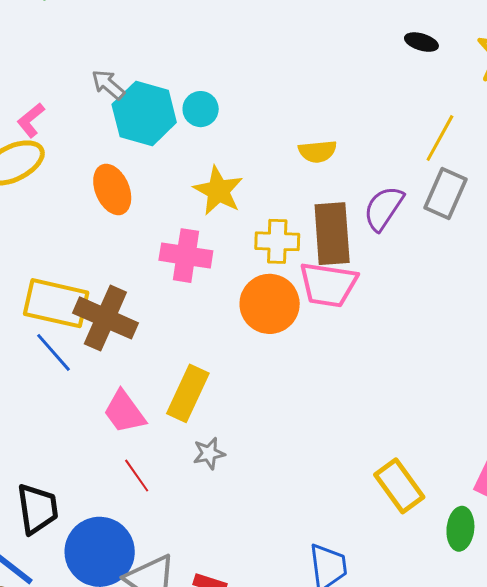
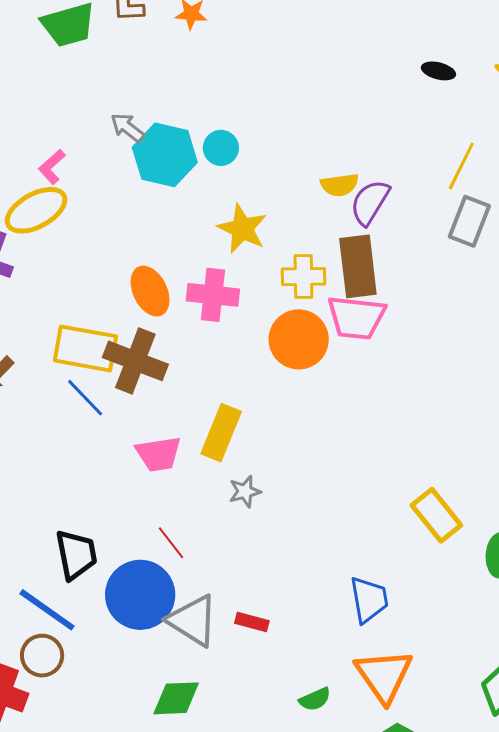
orange ellipse: (112, 189) -> (150, 291), moved
purple semicircle: (384, 208) -> (370, 202), moved
pink trapezoid: (124, 412) -> (158, 454), turned -60
red line: (137, 476) -> (171, 543), moved

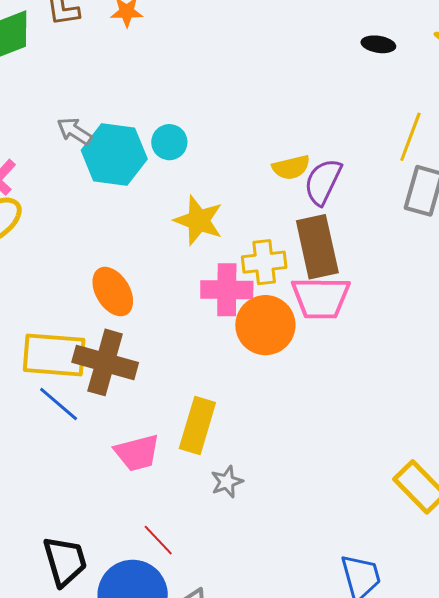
pink cross: (213, 295) -> (227, 290), moved

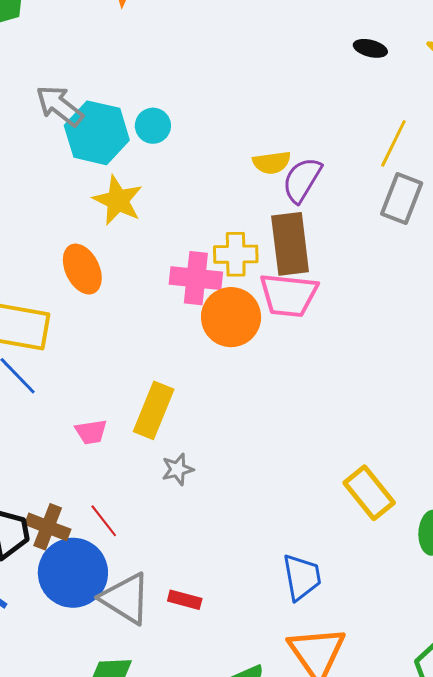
gray arrow: (74, 131) -> (60, 106), size x1.4
yellow star: (199, 220) -> (118, 200), moved
brown cross: (105, 362) -> (48, 527), moved, size x0.7
pink trapezoid: (137, 453) -> (91, 432), size x0.7

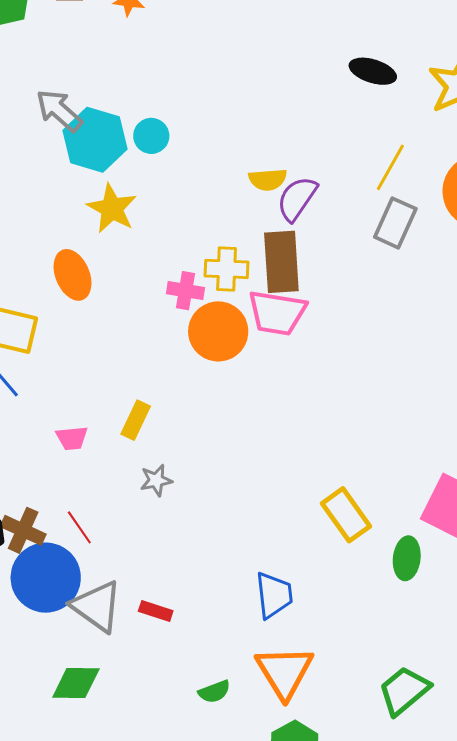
black ellipse: (370, 48) -> (373, 71), size x1.4
pink cross: (196, 278) -> (185, 291), size x0.7
yellow rectangle: (154, 410) -> (136, 420), size x0.7

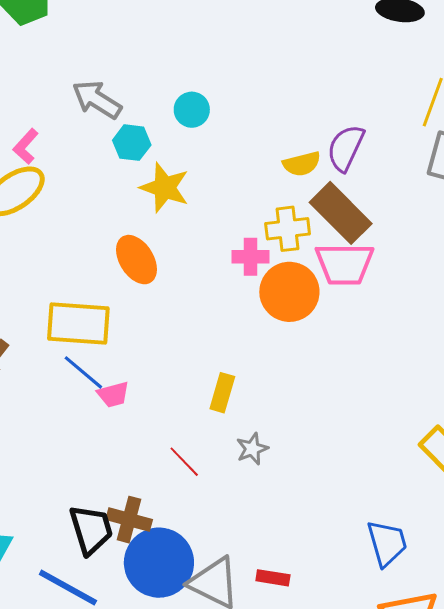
cyan hexagon: (95, 140) -> (132, 143), moved, size x0.6
yellow semicircle: (268, 179) -> (302, 164), moved
brown rectangle: (281, 262) -> (341, 213), turned -32
pink trapezoid: (72, 438) -> (113, 395), moved
red line: (79, 527) -> (184, 462), moved

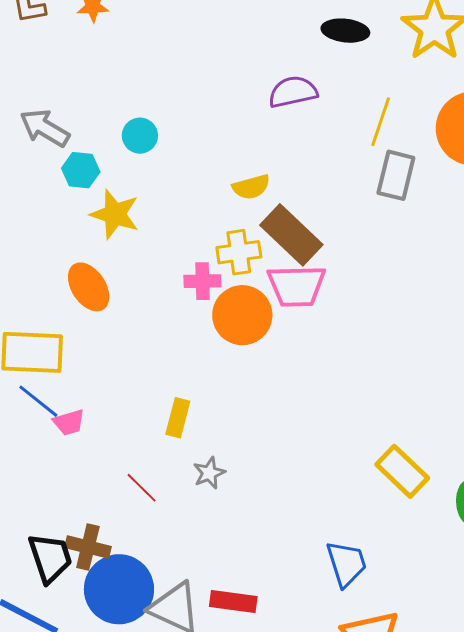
purple semicircle: (346, 148) -> (293, 92), moved, turned 54
red rectangle: (273, 578) -> (233, 601), size x1.4

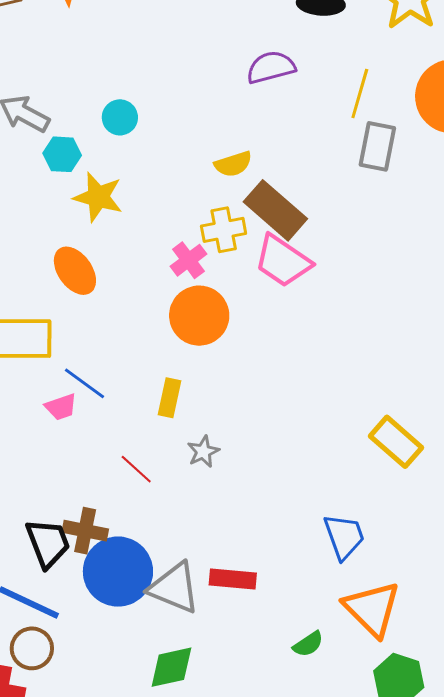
pink cross: (202, 281) -> (188, 260), turned -33
pink trapezoid: (297, 286) -> (283, 261), turned 38
orange circle: (242, 315) -> (199, 316), moved
blue line: (38, 401) -> (84, 383), moved

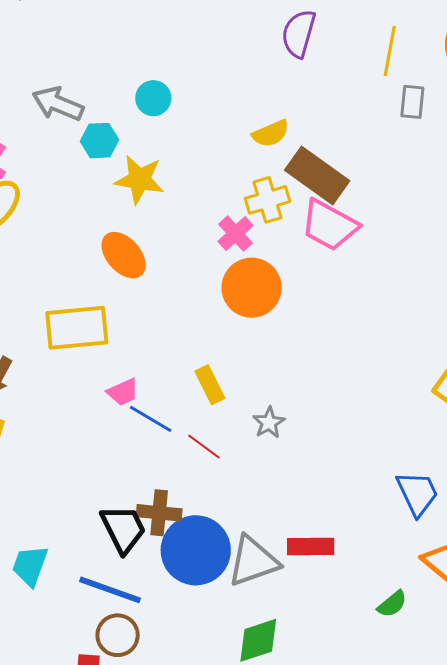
purple semicircle: (271, 67) -> (299, 34), turned -54
gray rectangle: (377, 146) -> (412, 102), size x0.7
blue line: (84, 383) -> (151, 419), moved
yellow rectangle: (170, 398) -> (210, 385), moved, turned -33
gray triangle: (174, 588) -> (253, 561), turned -36

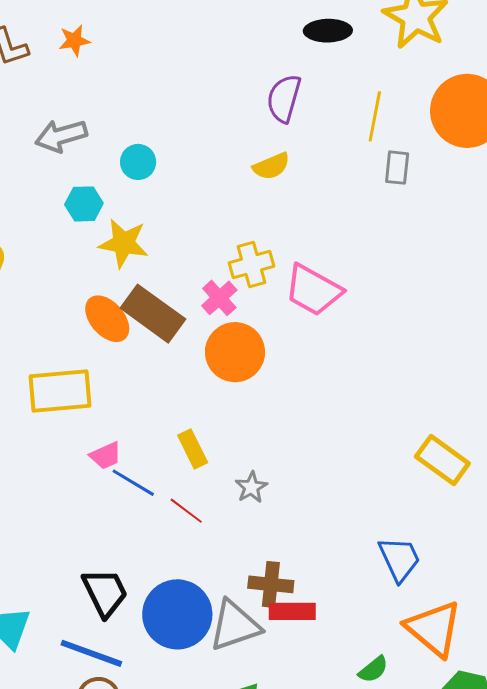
gray arrow: (58, 104) -> (61, 136), moved, turned -39
yellow semicircle: (271, 133) -> (271, 166), moved
brown rectangle: (317, 175) -> (153, 314), moved
brown cross: (159, 513) -> (271, 584), moved

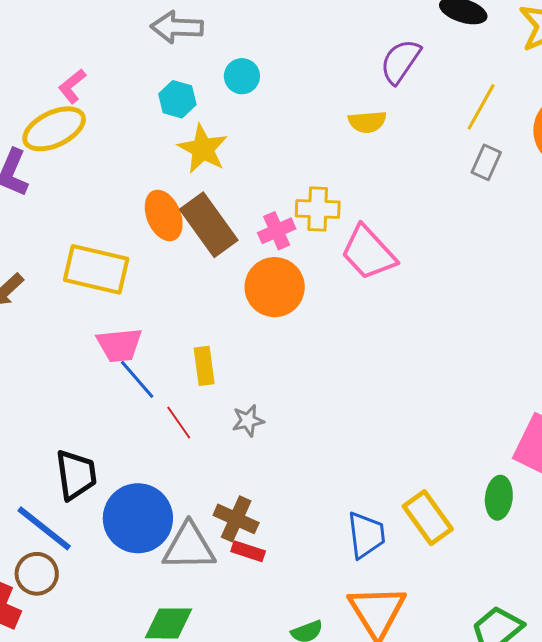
pink trapezoid: (106, 456) -> (119, 345), size x1.4
yellow rectangle: (442, 460) -> (428, 518), moved
red rectangle: (292, 611) -> (248, 551), size x0.7

